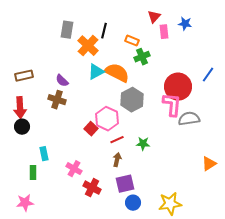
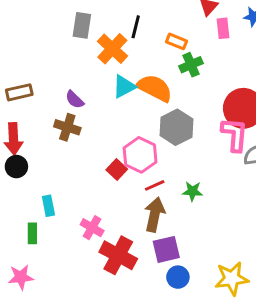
brown arrow: (117, 160) -> (155, 215), size x1.6
red cross: (92, 188) -> (118, 255), size x1.4

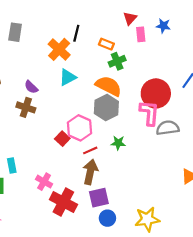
gray rectangle: (82, 25) -> (15, 32), moved
orange semicircle: (155, 88) -> (109, 86), moved
green star: (192, 191) -> (118, 143), moved

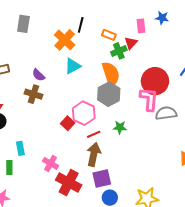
red triangle: (130, 18) -> (131, 43), moved
orange semicircle: (109, 86) -> (111, 74), turned 45

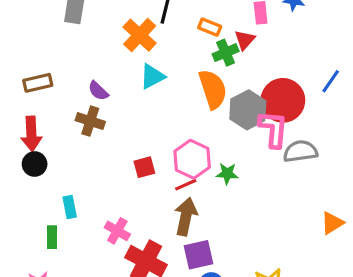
gray hexagon: (109, 94) -> (248, 110), moved
pink hexagon: (84, 113) -> (192, 159), moved
red square: (68, 123) -> (144, 167), turned 32

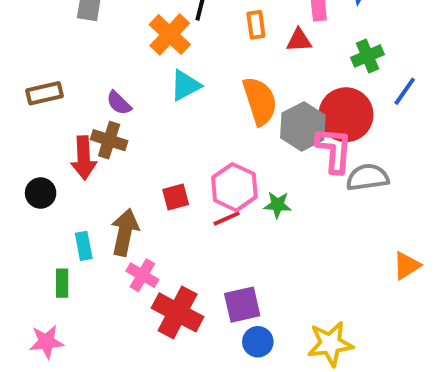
orange rectangle: (210, 27) -> (256, 25), turned 60
red triangle: (245, 40) -> (299, 40), turned 45
green cross: (226, 53) -> (367, 56), moved
red arrow: (31, 134) -> (84, 158), moved
brown arrow: (186, 217) -> (125, 232), moved

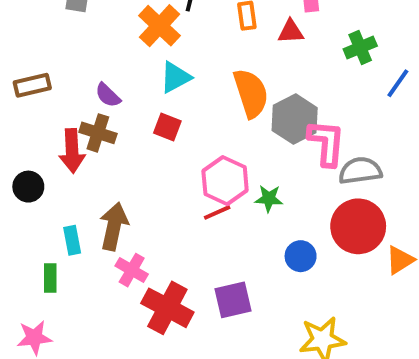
red circle: (346, 115) -> (358, 226), moved
red square: (176, 197) -> (167, 127), moved, turned 36
blue circle: (258, 342) -> (301, 256), moved

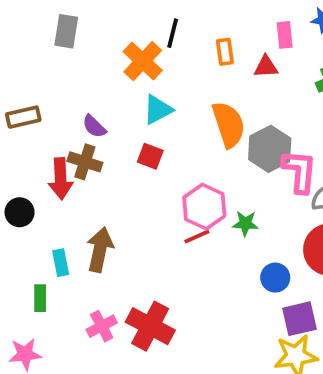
pink cross: (132, 270) -> (102, 326), moved, turned 32
purple square: (233, 300) -> (300, 319), moved

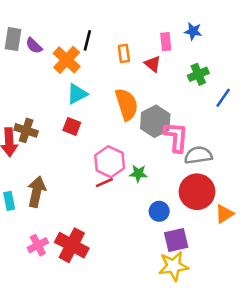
red triangle: (266, 67) -> (153, 64), turned 42
purple semicircle: (94, 126) -> (34, 46), moved

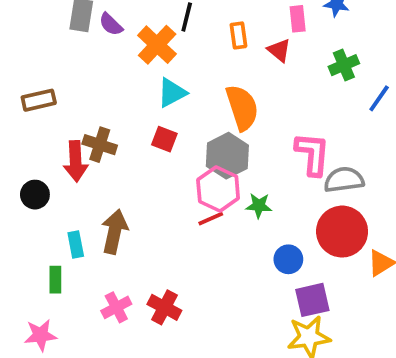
gray hexagon: (155, 121) -> (227, 156), moved
red cross: (72, 245) -> (164, 307), size x0.7

